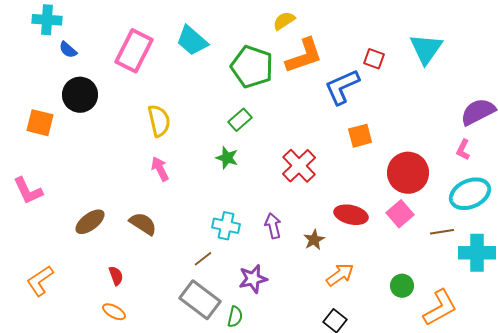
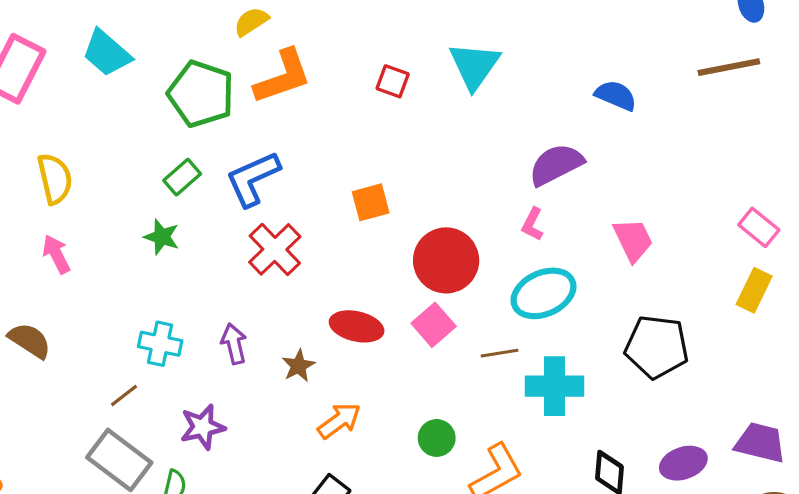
blue L-shape: (342, 87) -> (253, 179), moved

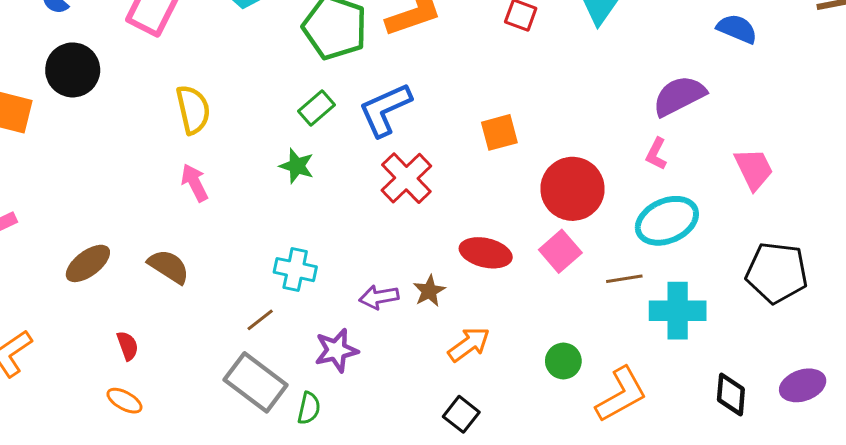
purple arrow: (234, 344) -> (379, 297), moved, turned -87

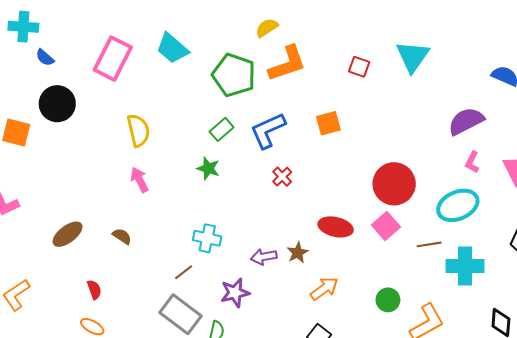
orange square: (499, 132) -> (328, 123), moved
pink L-shape: (656, 154) -> (472, 162), moved
red cross: (406, 178) -> (282, 177), size x0.6
brown semicircle: (169, 267) -> (122, 236), size x0.7

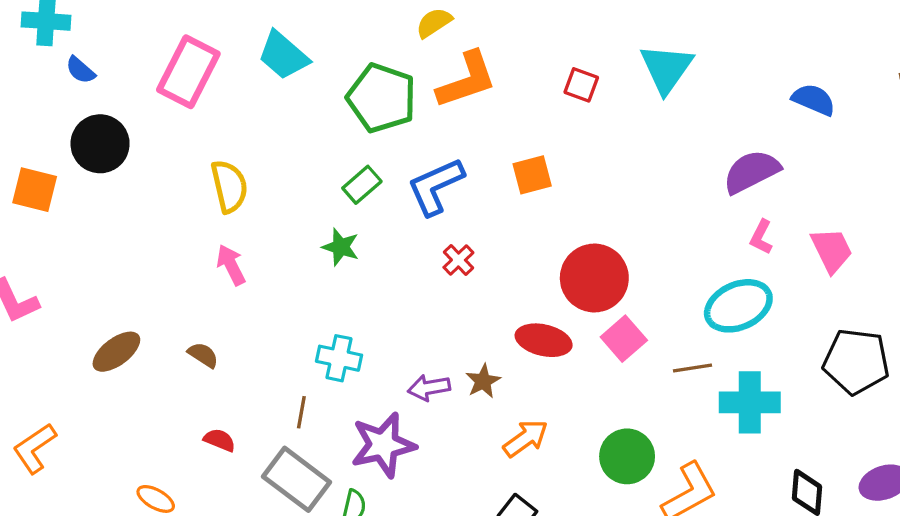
red circle: (394, 184) -> (594, 278), moved
brown line: (184, 272) -> (301, 412), turned -42
red semicircle: (94, 290) -> (220, 440), moved, turned -48
purple star: (235, 293) -> (383, 445), size x1.4
green circle: (388, 300) -> (627, 456), size x1.4

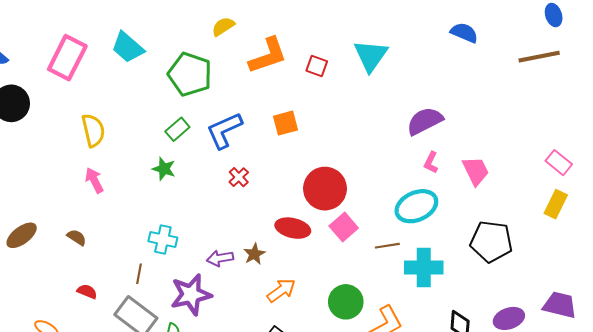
orange L-shape: (467, 80) -> (268, 56), moved
blue semicircle: (814, 100) -> (464, 33), moved

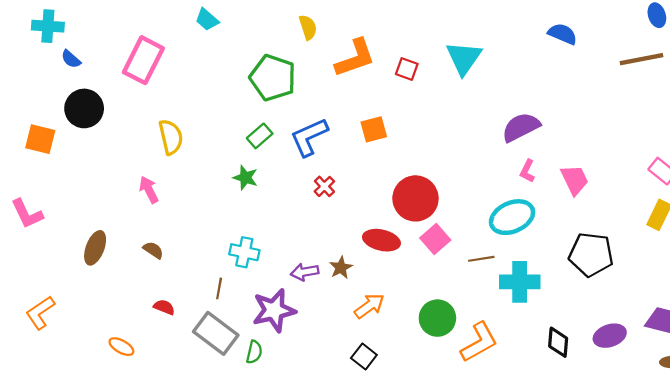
yellow semicircle: (223, 26) -> (308, 27), turned 105
cyan trapezoid: (128, 47) -> (207, 20), moved, size x0.7
pink arrow: (94, 180) -> (149, 190), moved
brown ellipse: (22, 235) -> (95, 248), turned -32

